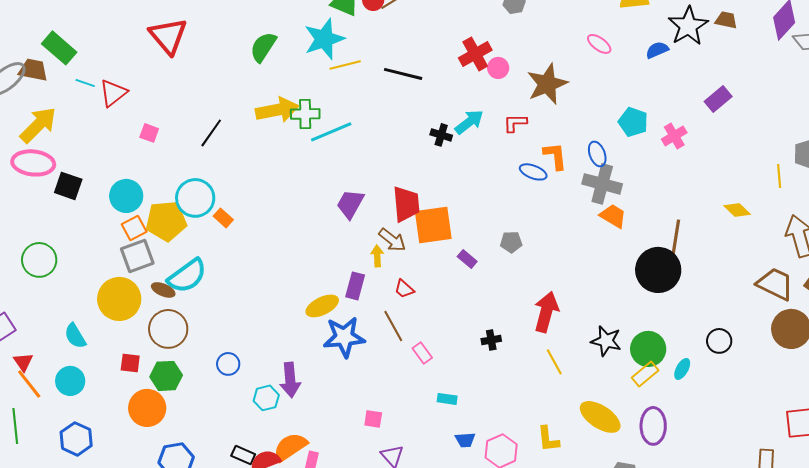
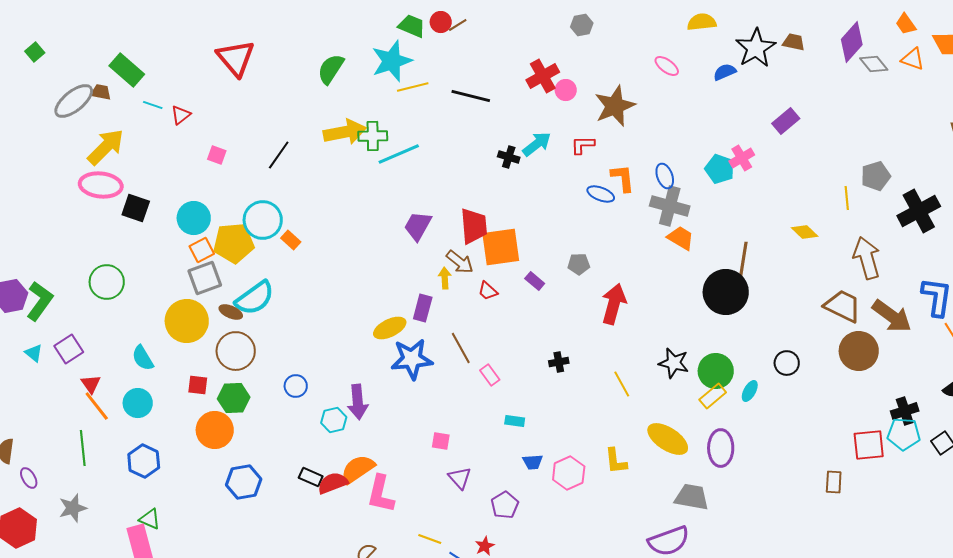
brown trapezoid: (33, 70) -> (101, 92), size x0.7
red triangle: (113, 93) -> (181, 115), size x0.7
cyan pentagon: (633, 122) -> (720, 169), moved
red trapezoid: (404, 289) -> (488, 291), moved
red arrow: (546, 312) -> (614, 304), moved

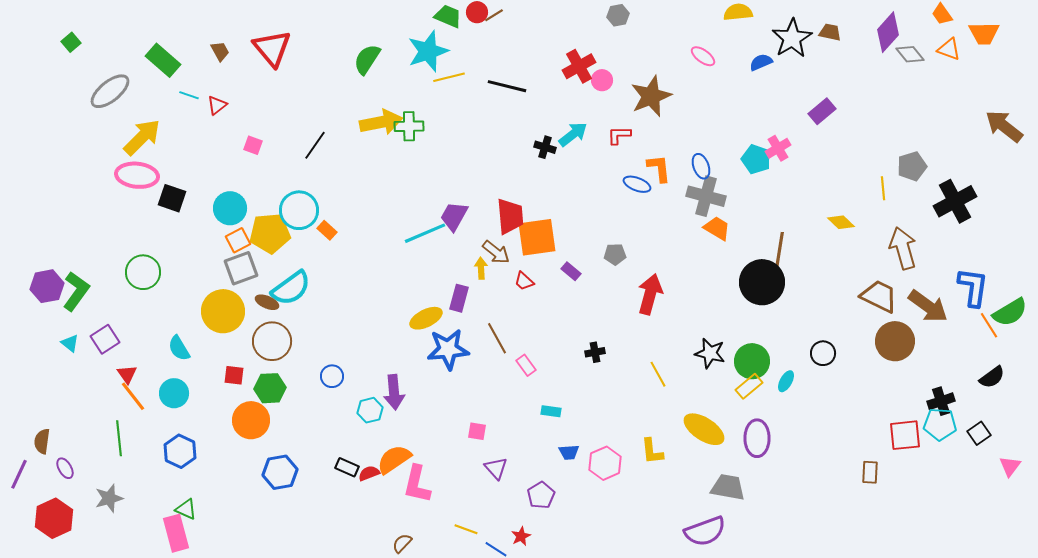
brown trapezoid: (101, 92) -> (220, 51), moved, turned 50
cyan line: (399, 154) -> (425, 233), moved
red semicircle: (333, 483) -> (369, 473), size x0.7

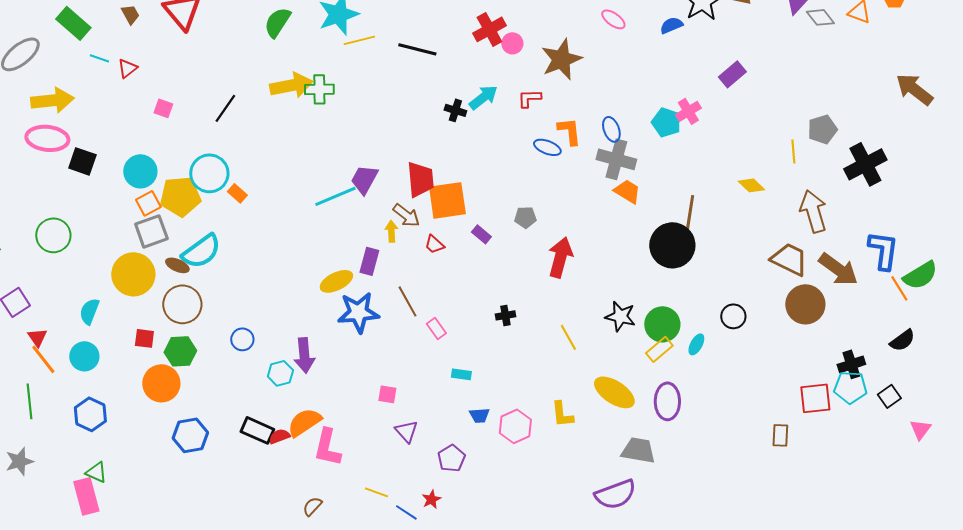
yellow arrow: (142, 137) -> (52, 100), turned 39
cyan semicircle: (179, 348) -> (89, 311), turned 52
black rectangle: (347, 467) -> (257, 430), size x1.4

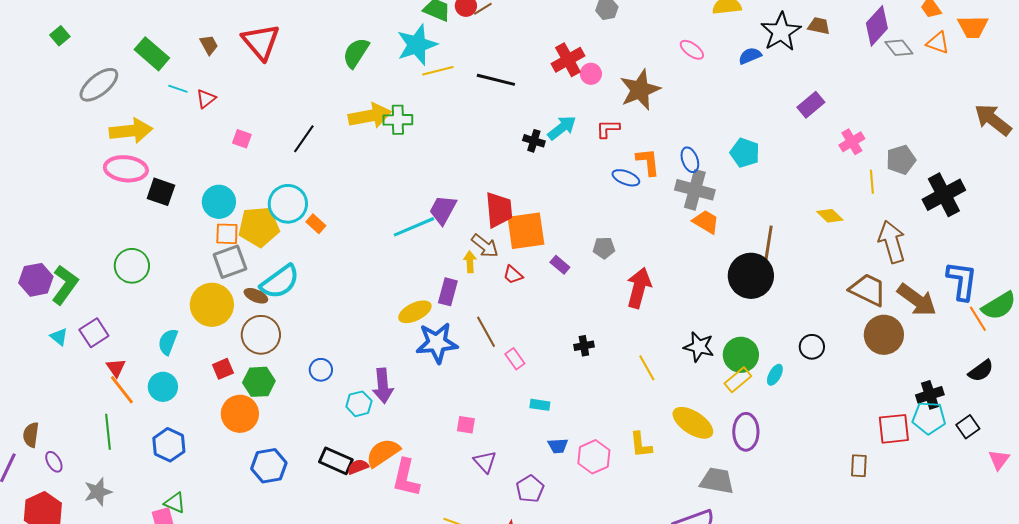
pink cross: (688, 111) -> (852, 142), moved
orange square: (148, 203) -> (227, 234), turned 30
red square: (144, 338) -> (223, 369), turned -30

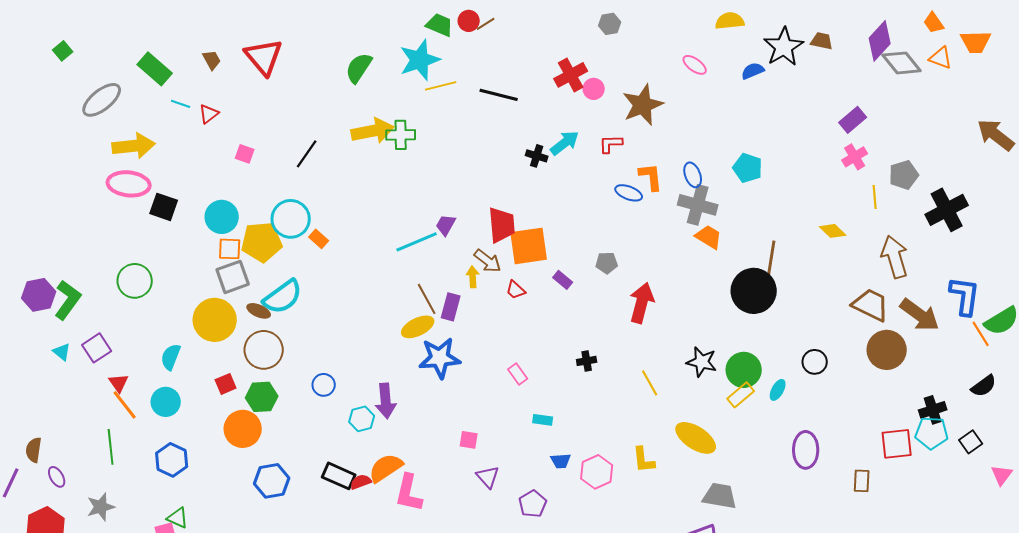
gray diamond: (899, 48) -> (902, 63), size x1.4
purple rectangle: (811, 105) -> (853, 120), moved
purple trapezoid: (443, 210) -> (446, 225), size x0.7
brown line: (486, 332) -> (427, 299), moved
purple ellipse: (746, 432) -> (806, 450), moved

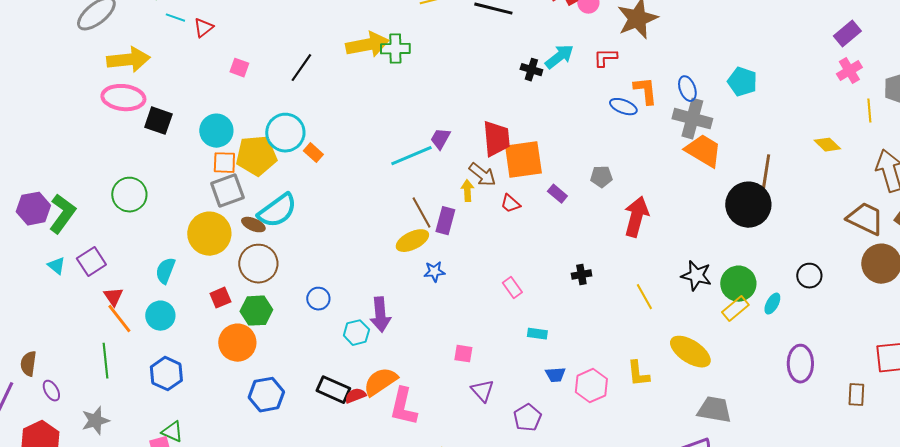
orange trapezoid: (709, 237) -> (703, 151), size x1.4
blue star: (440, 358) -> (434, 272), size x0.5

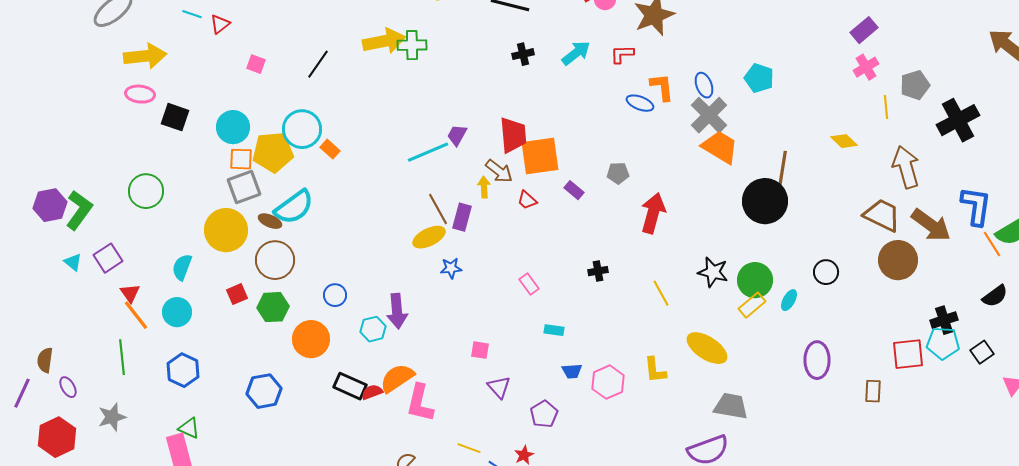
black cross: (531, 70) -> (523, 54), moved, turned -30
pink ellipse: (123, 98) -> (140, 94), size x0.7
gray cross: (692, 119) -> (709, 115), turned 30
orange circle: (237, 343) -> (311, 339), moved
blue hexagon: (266, 395) -> (264, 391), moved

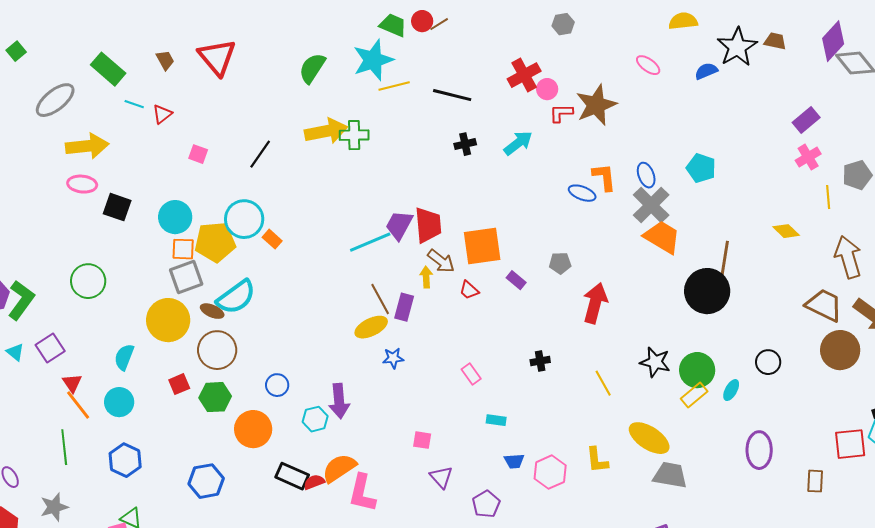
red L-shape: (622, 54) -> (561, 113), moved
purple trapezoid: (457, 135) -> (399, 225), size x1.4
red trapezoid: (513, 135) -> (428, 225), moved
gray trapezoid: (731, 406) -> (670, 475), moved

